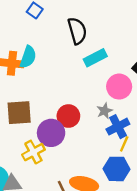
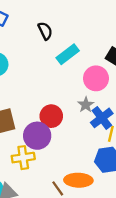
black semicircle: (77, 31) -> (45, 31), size x0.7
yellow cross: (33, 152) -> (23, 158), turned 30

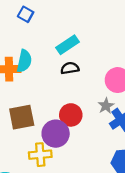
black semicircle: (45, 31) -> (70, 68), moved, turned -78
cyan rectangle: (68, 54) -> (68, 45), moved

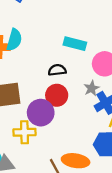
cyan rectangle: (68, 45) -> (75, 44), moved, turned 45
black semicircle: (70, 68) -> (57, 70), moved

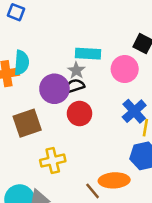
gray star: (92, 88) -> (76, 70), moved
purple circle: (41, 113) -> (54, 89), moved

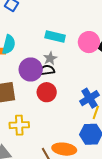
cyan rectangle: (88, 54) -> (55, 37), moved
pink circle: (125, 69) -> (89, 42), moved

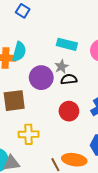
black semicircle: (47, 70) -> (69, 79), moved
red circle: (47, 92) -> (69, 111), moved

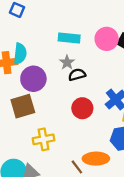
purple circle: (41, 78) -> (33, 79), moved

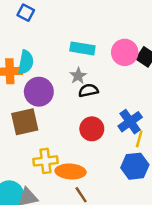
orange ellipse: (96, 159) -> (71, 172), moved

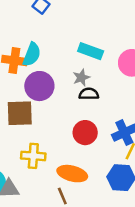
orange ellipse: (71, 172) -> (72, 174), moved

